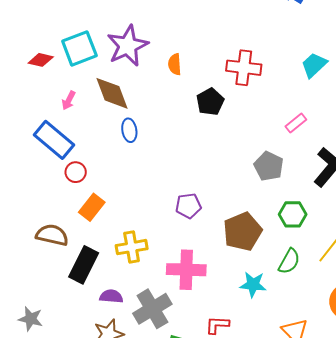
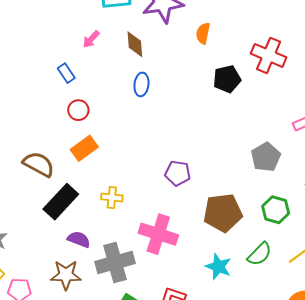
brown diamond: (112, 93) -> (135, 44), size x0.7
blue rectangle: (54, 140) -> (66, 73), size x0.5
yellow cross: (132, 247) -> (112, 197), size x0.7

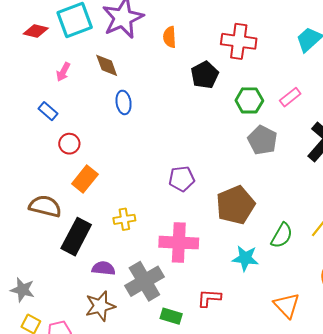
green hexagon: (276, 210) -> (249, 100), moved

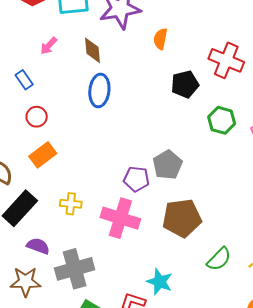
blue ellipse: (124, 102) -> (99, 90), size x1.4
gray pentagon: (262, 140) -> (168, 165), moved
pink cross: (179, 243) -> (120, 218), moved
cyan star: (245, 258) -> (160, 282), moved

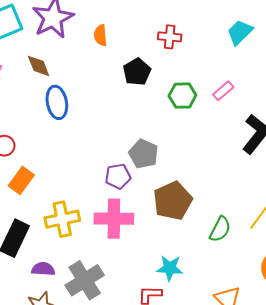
red cross: (226, 60) -> (170, 37), size x0.7
yellow cross: (71, 204) -> (62, 219), size x1.6

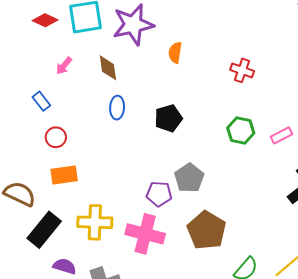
black pentagon: (137, 72) -> (168, 118), moved
blue ellipse: (57, 102) -> (117, 108), size x0.7
orange rectangle: (21, 180) -> (64, 175), turned 32
brown pentagon: (173, 201) -> (207, 230), turned -30

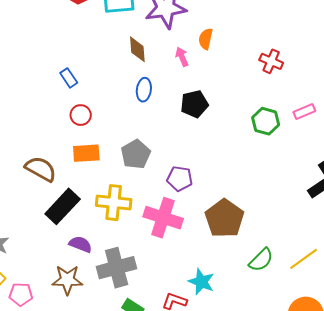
pink arrow: (64, 66) -> (182, 57), moved, turned 114
pink rectangle: (282, 135) -> (304, 112), moved
gray pentagon: (189, 178) -> (136, 154), moved

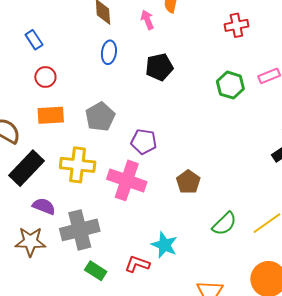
red cross: (271, 61) -> (236, 25), turned -35
brown pentagon: (225, 218) -> (188, 182), size x0.6

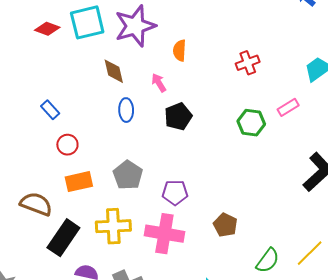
pink arrow: (147, 20) -> (159, 83), moved

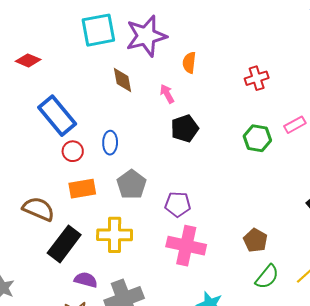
red diamond: (47, 29) -> (28, 60), moved
blue rectangle: (50, 110) -> (57, 116), size x2.0
blue ellipse: (126, 110) -> (110, 143), moved
brown pentagon: (225, 225) -> (255, 240), moved
pink cross: (164, 234) -> (186, 246), moved

